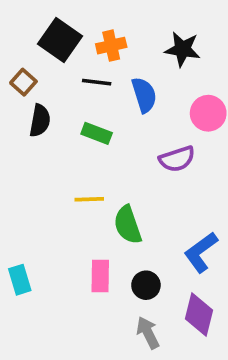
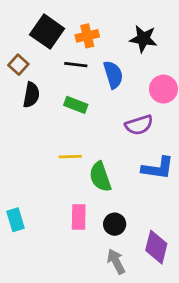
blue L-shape: (201, 252) -> (158, 168), moved, turned -136

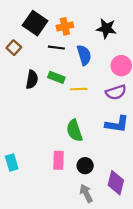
black semicircle: (31, 95) -> (32, 80), moved
purple semicircle: (139, 125) -> (116, 92), moved
yellow line: (70, 157) -> (79, 89), moved

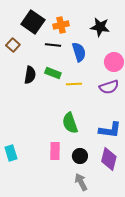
blue L-shape: (117, 124) -> (110, 130), moved
purple diamond: (116, 183) -> (109, 159), moved

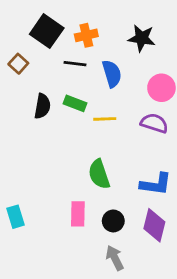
purple semicircle: (109, 87) -> (154, 123), turned -144

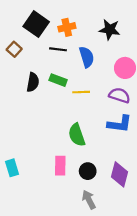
blue L-shape: (156, 184) -> (120, 124), moved

